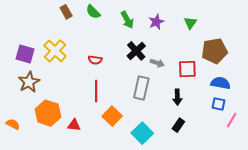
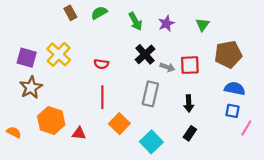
green semicircle: (93, 12) -> (99, 13), turned 105
red square: (187, 69) -> (190, 65), moved

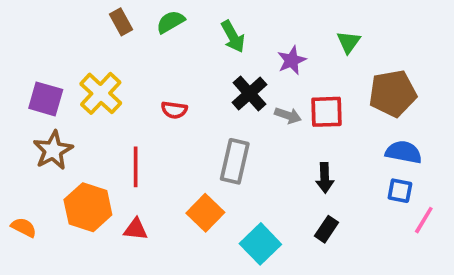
purple star: (166, 23) -> (292, 60), moved
gray rectangle: (150, 94) -> (235, 161), moved
red line: (102, 97) -> (136, 167), moved

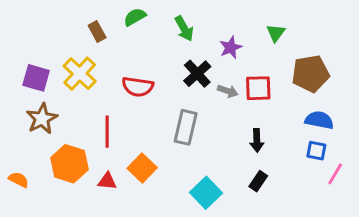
brown rectangle: (121, 22) -> (97, 31), moved
red semicircle: (174, 110) -> (138, 87), size x1.5
orange square: (205, 213) -> (142, 168), moved

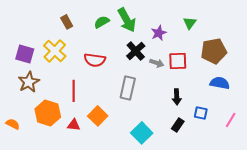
green semicircle: (135, 17) -> (102, 22), moved
green arrow: (184, 29) -> (127, 20), size x1.4
blue square: (316, 151) -> (201, 113), moved

